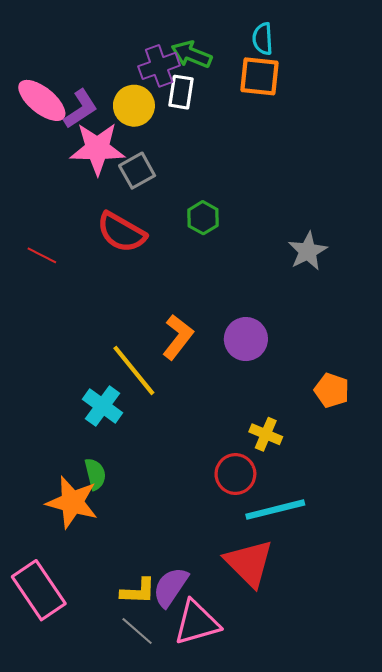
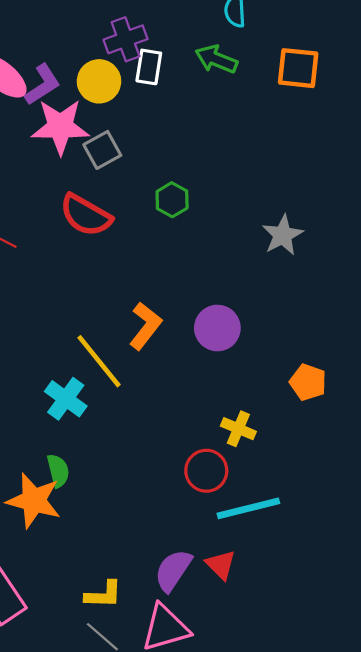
green arrow: (191, 54) -> (216, 59), moved
orange square: (260, 76) -> (298, 68), moved
red triangle: (249, 563) -> (221, 565), size x0.6
purple semicircle: (171, 587) -> (173, 570), moved

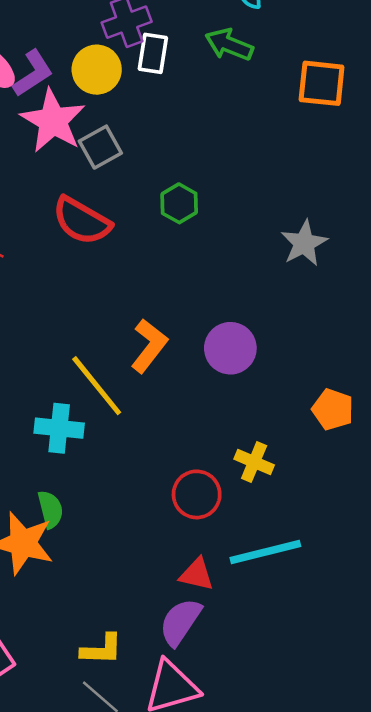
orange square: (298, 68) -> (322, 83), moved
pink star: (60, 127) -> (53, 121), turned 30
cyan cross: (66, 399) -> (59, 428), turned -30
red circle: (206, 471) -> (197, 494), moved
red triangle: (221, 565) -> (197, 574), moved, turned -32

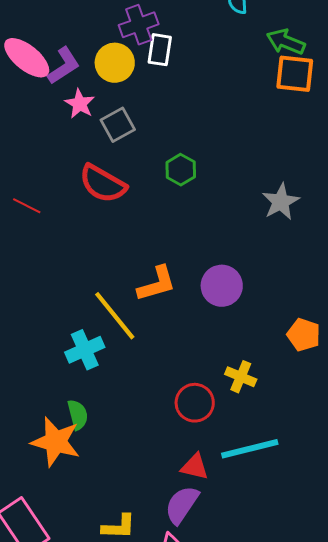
green arrow: (229, 45) -> (286, 42), moved
pink star: (53, 121) -> (80, 104), size x0.6
orange L-shape: (149, 346) -> (157, 284), turned 36
cyan cross: (59, 428) -> (85, 350), turned -30

